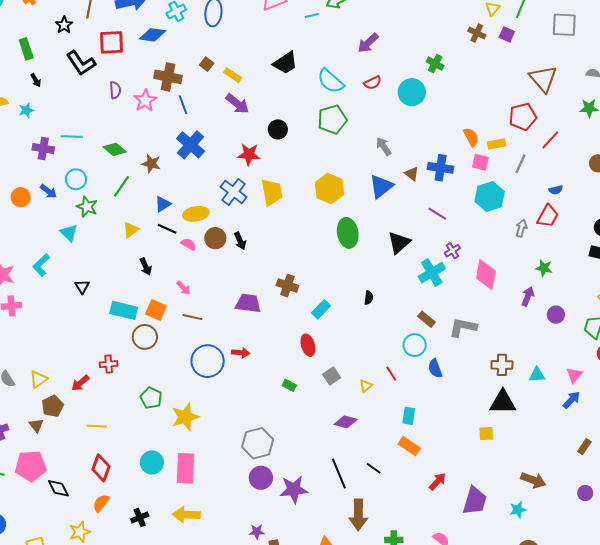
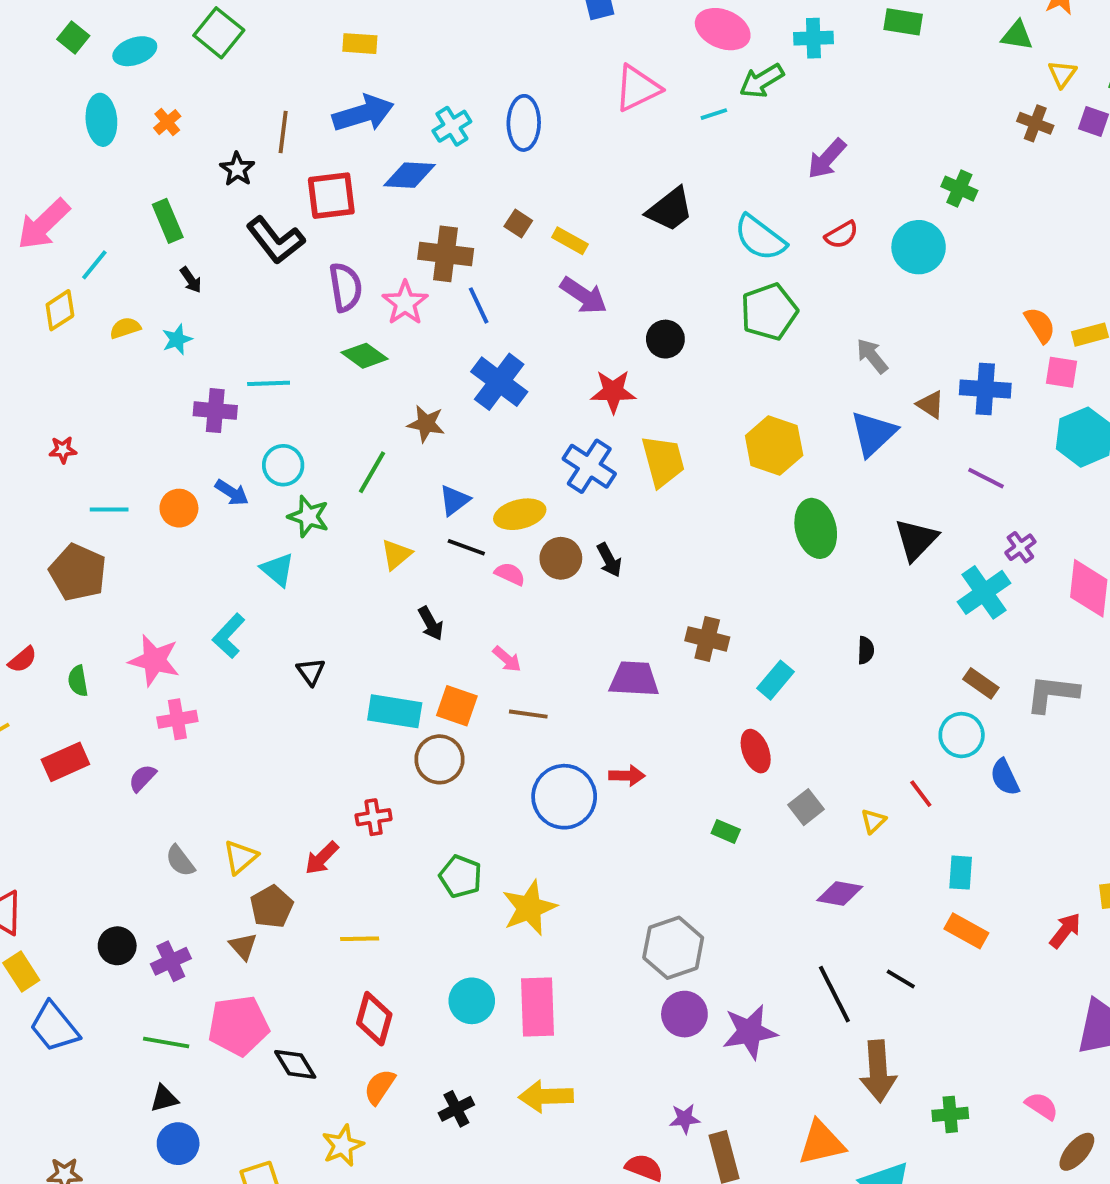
purple semicircle: (115, 90) -> (346, 287), size x1.4
green diamond: (115, 149) -> (364, 356), moved
red arrow: (438, 481) -> (1065, 930), moved

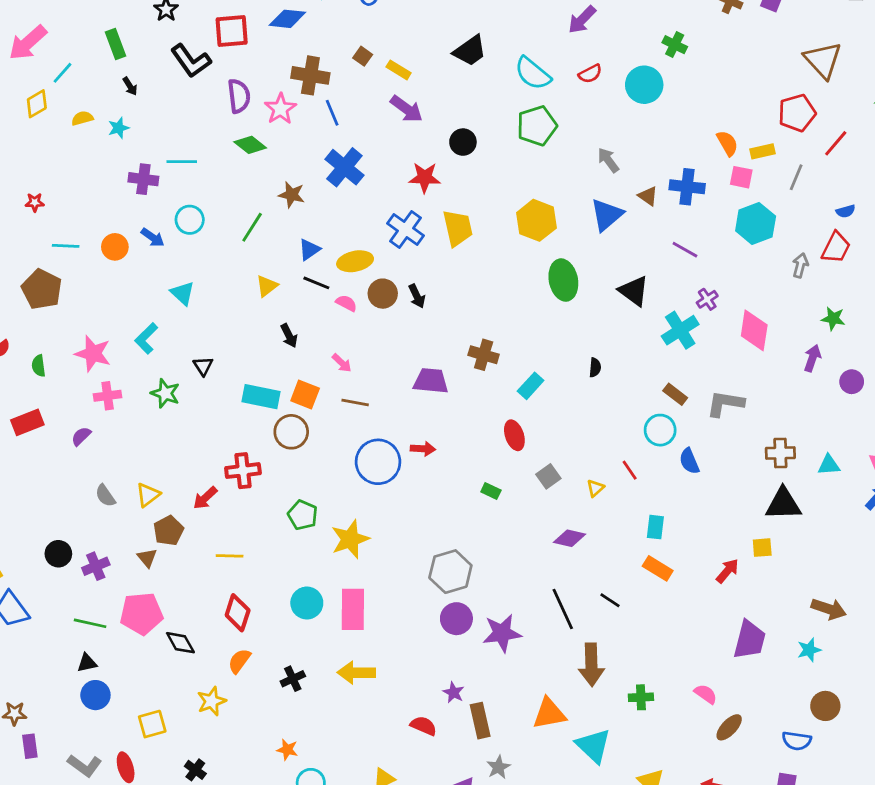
green star: (308, 517) -> (165, 393), moved
black triangle: (916, 540) -> (634, 291), turned -40
red cross: (374, 817) -> (243, 471), size x1.4
purple star: (685, 1119) -> (453, 692), turned 30

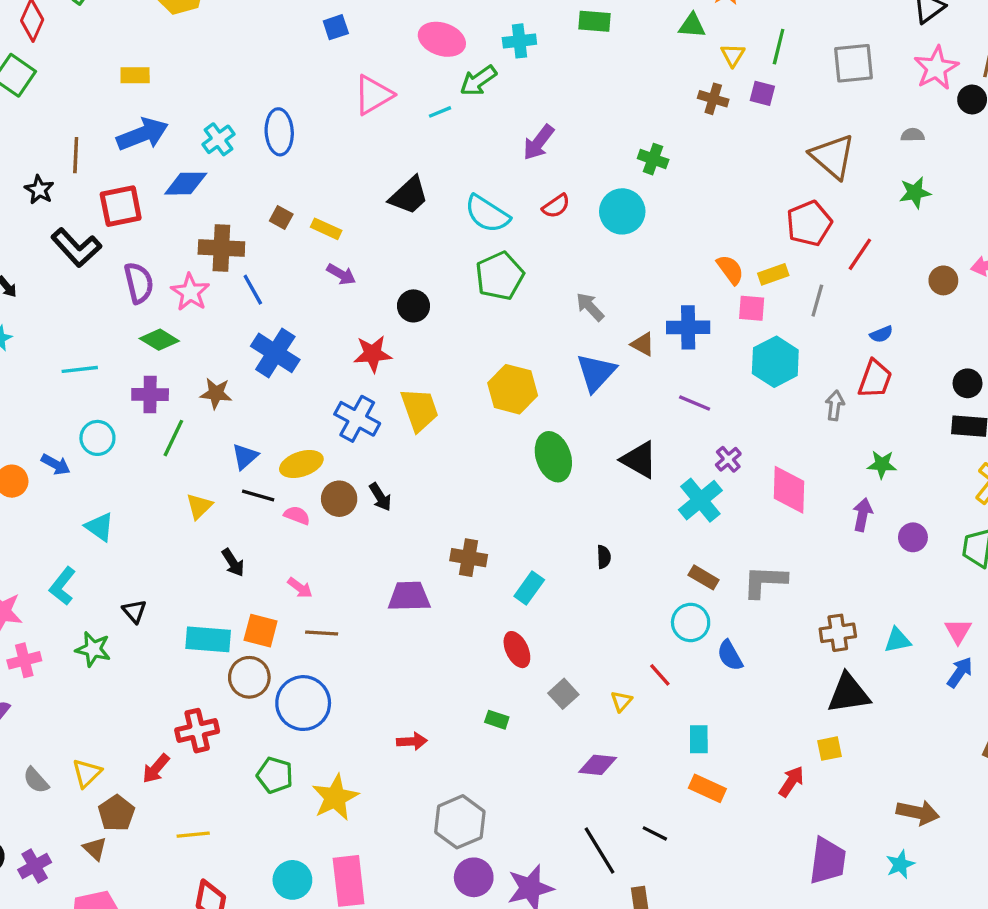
purple arrow: (407, 109) -> (341, 274), size x0.7
purple cross: (143, 179) -> (150, 394), moved
red arrow: (423, 449) -> (412, 741), moved
blue circle: (378, 462) -> (303, 703), moved

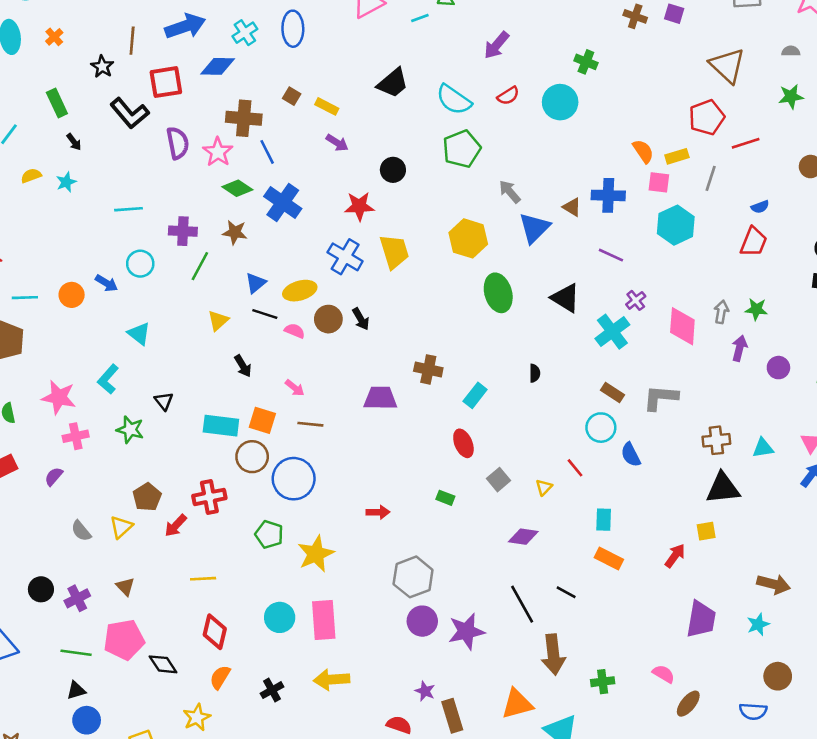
red line: (860, 254) -> (746, 143), turned 36
gray arrow: (590, 307) -> (510, 192), moved
green diamond: (159, 340) -> (237, 188), moved
gray arrow: (835, 405) -> (721, 312), moved
brown pentagon: (116, 813) -> (147, 497), moved

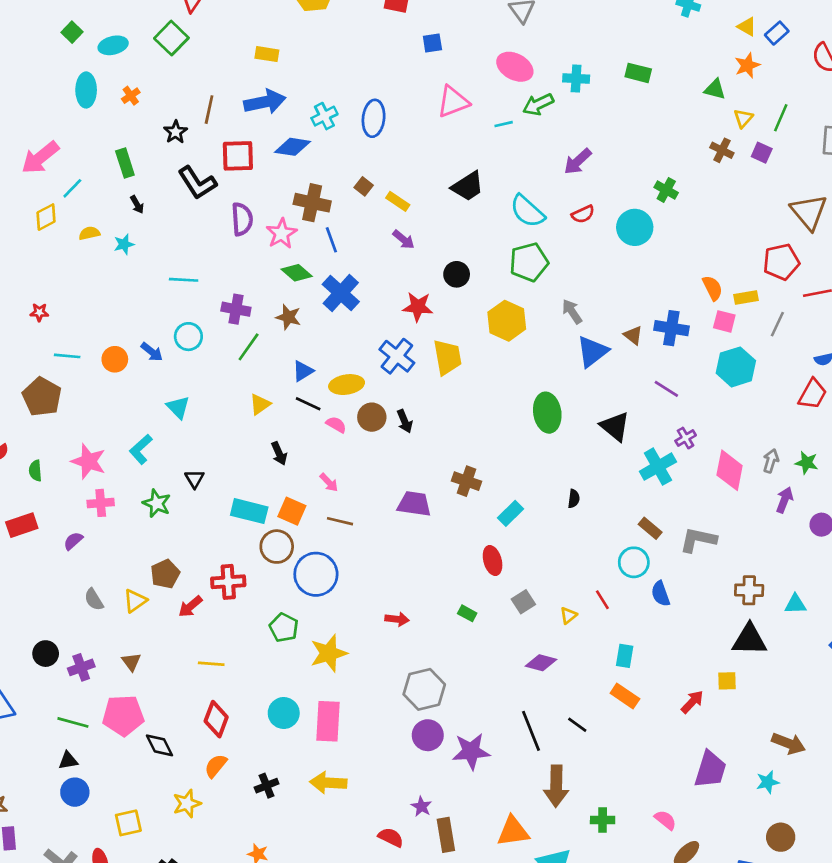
yellow hexagon: (468, 238) -> (507, 321), moved

